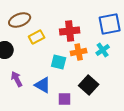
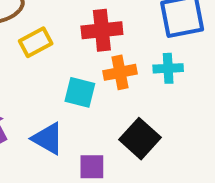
cyan cross: (103, 50) -> (168, 68), turned 32

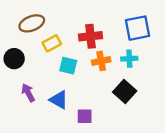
cyan square: (80, 92) -> (68, 66), moved
black square: (140, 139) -> (125, 92), moved

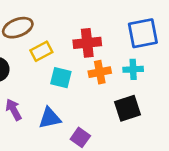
black square: (125, 92) -> (128, 108), turned 30
blue triangle: (59, 100) -> (50, 118), turned -42
purple square: (85, 116) -> (80, 137), turned 35

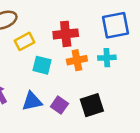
black square: (128, 108) -> (92, 105), moved
purple square: (80, 137) -> (59, 105), moved

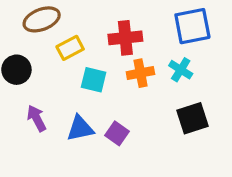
cyan cross: (107, 58) -> (181, 70), turned 35
black square: (92, 105) -> (192, 118), moved

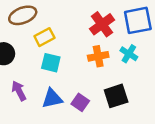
red cross: (125, 38) -> (102, 24), moved, turned -30
cyan square: (94, 80) -> (51, 63), moved
black square: (192, 118) -> (116, 96), moved

